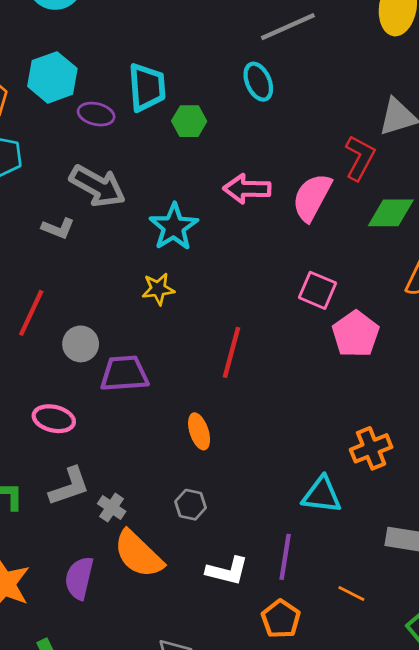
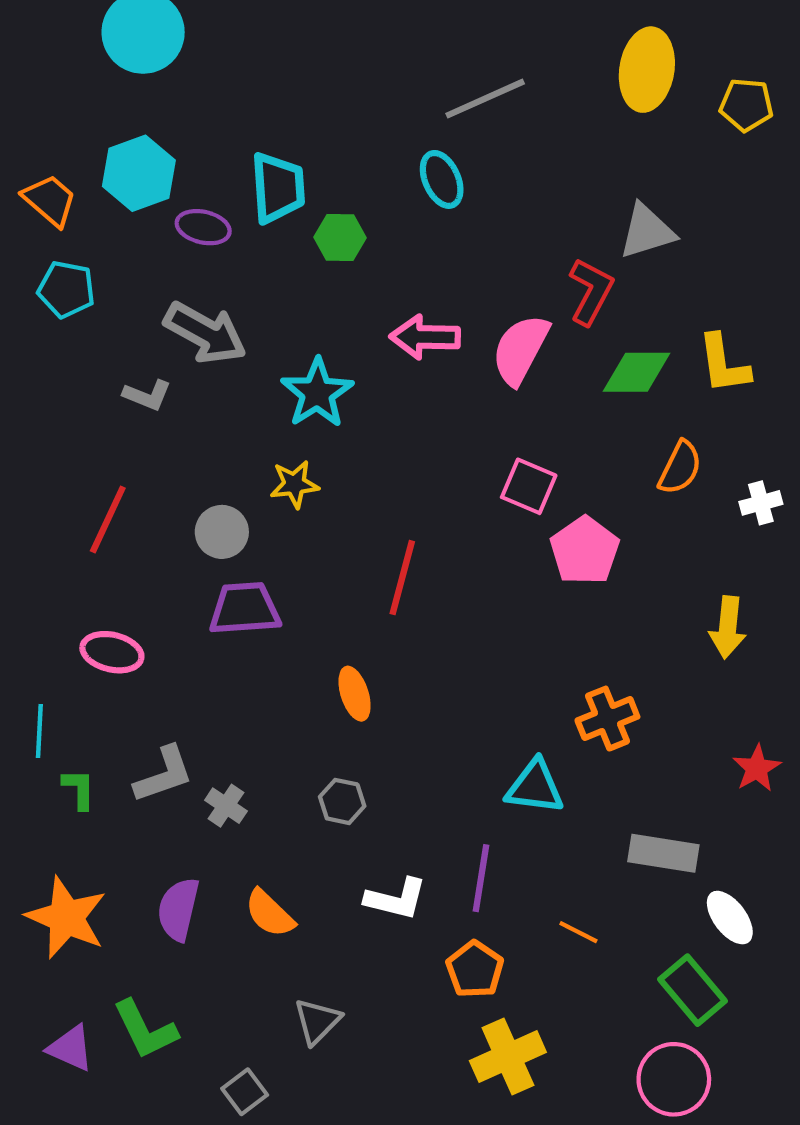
gray circle: (81, 344) -> (222, 532), moved
pink ellipse: (54, 419) -> (112, 652), moved
orange semicircle: (138, 554) -> (270, 913), moved, size x0.7

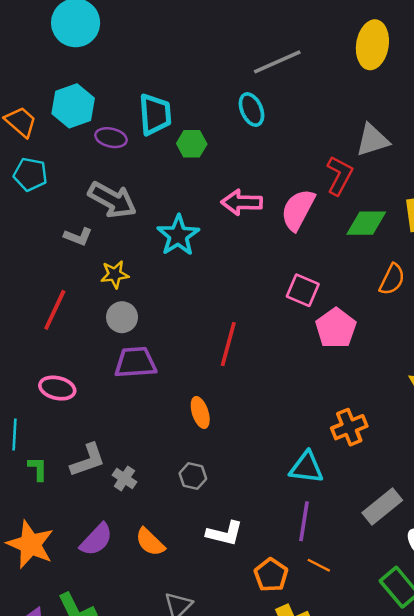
yellow star: (294, 484) -> (115, 274), moved
gray rectangle: (663, 853) -> (382, 507), turned -48
purple line: (481, 878) -> (304, 521), moved
purple semicircle: (178, 909) -> (96, 540), turned -150
orange line: (578, 932) -> (319, 565), moved

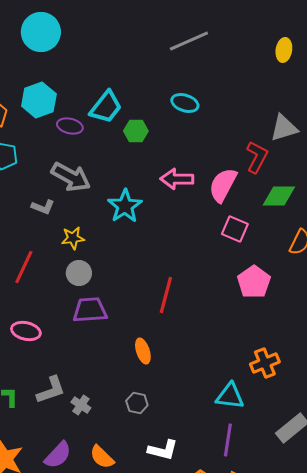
yellow ellipse: (372, 45) -> (284, 50), size x0.6
gray line: (277, 62) -> (189, 41), moved
cyan ellipse: (252, 110) -> (185, 103), turned -48
cyan trapezoid: (155, 114) -> (106, 107), turned 42
pink square: (303, 290) -> (235, 229), moved

